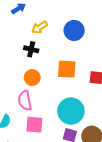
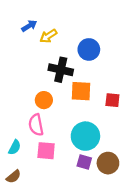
yellow arrow: (40, 27) -> (48, 36), moved
black cross: (31, 49) -> (61, 70), moved, size x1.5

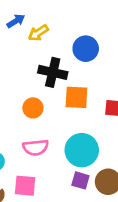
pink semicircle: (36, 125) -> (36, 147), moved, turned -85
pink square: (46, 151) -> (25, 186), moved

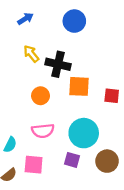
yellow arrow: (38, 33) -> (31, 54), moved, turned 84
blue circle: (86, 49) -> (74, 21), moved
purple square: (80, 180) -> (72, 160), moved

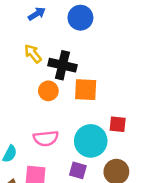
blue arrow: (25, 19) -> (37, 14), moved
orange circle: (41, 96) -> (48, 91), moved
red square: (112, 96) -> (118, 124), moved

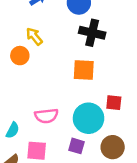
black cross: (62, 65) -> (92, 33), moved
orange circle: (48, 91) -> (20, 56), moved

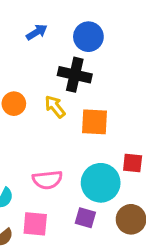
black cross: (92, 33) -> (75, 75), moved
yellow arrow: (34, 36) -> (55, 107), moved

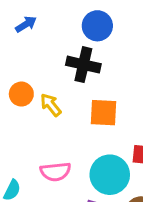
blue arrow: (37, 32) -> (26, 24), moved
yellow arrow: (55, 107) -> (51, 105), moved

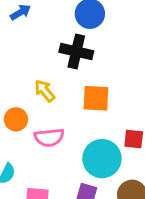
orange circle: (21, 94) -> (16, 119), moved
pink semicircle: (55, 172) -> (49, 137), moved

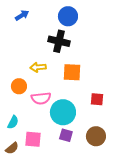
yellow arrow: (45, 91) -> (38, 67), turned -56
cyan circle: (102, 159) -> (63, 112), moved

